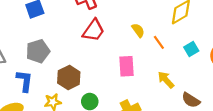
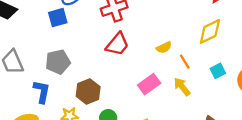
yellow semicircle: (138, 30) -> (164, 47), turned 96
pink rectangle: (126, 66) -> (149, 84), turned 54
yellow arrow: (166, 80) -> (182, 87), moved

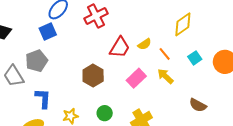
red trapezoid: (117, 44) -> (120, 47), moved
gray pentagon: (58, 62) -> (37, 61), moved
brown hexagon: (88, 92) -> (93, 75), moved

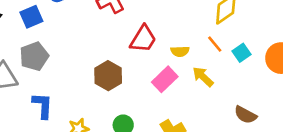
blue square: (48, 31) -> (31, 17), moved
yellow semicircle: (145, 44) -> (180, 51), moved, turned 32
orange line: (165, 54) -> (215, 44), moved

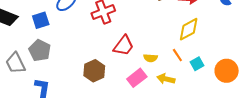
gray pentagon: (34, 56) -> (40, 50), turned -30
yellow arrow: (203, 77) -> (166, 79), turned -36

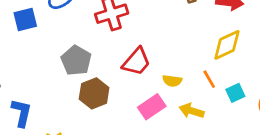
gray pentagon: (40, 50) -> (76, 60), moved

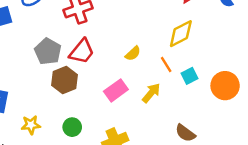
red trapezoid: (136, 62) -> (82, 51), moved
yellow semicircle: (172, 81) -> (133, 53), moved, turned -49
yellow arrow: (192, 111) -> (151, 93), turned 115

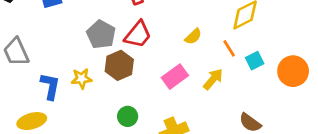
yellow star: (31, 125) -> (82, 79), moved

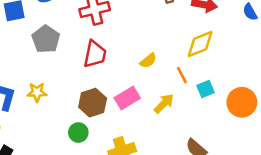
gray pentagon: (101, 34) -> (46, 39), moved
red trapezoid: (138, 34) -> (95, 54), turned -32
brown hexagon: (119, 65) -> (93, 103), moved

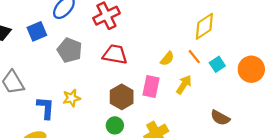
red trapezoid: (95, 54) -> (115, 54), turned -80
yellow semicircle: (148, 61) -> (167, 59), moved
pink rectangle: (127, 98) -> (151, 86), turned -35

